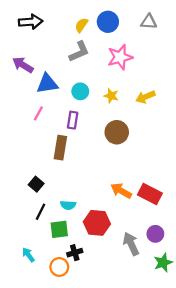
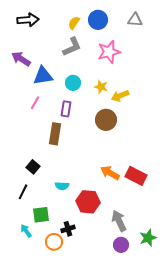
yellow arrow: (145, 97) -> (120, 96), moved
black line: (41, 212) -> (23, 192), moved
green square: (59, 229) -> (41, 215), moved
purple circle: (155, 234) -> (121, 245), moved

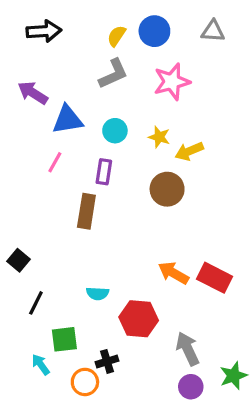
black square: (33, 167) -> (19, 260), moved

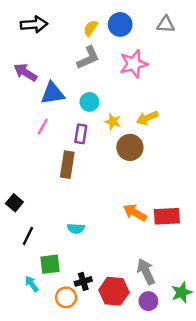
yellow star: (159, 137) -> (113, 122), moved
red rectangle: (215, 278) -> (167, 216), turned -30
red hexagon: (139, 319) -> (114, 291), moved

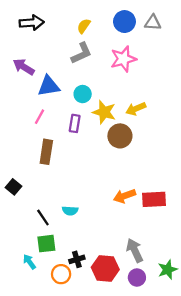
blue circle: (120, 24) -> (124, 22), moved
yellow star: (113, 122) -> (104, 112), size x1.5
brown rectangle: (67, 165) -> (46, 152), moved
orange arrow: (135, 213) -> (124, 196), turned -50
black line: (28, 236) -> (43, 217), moved, turned -60

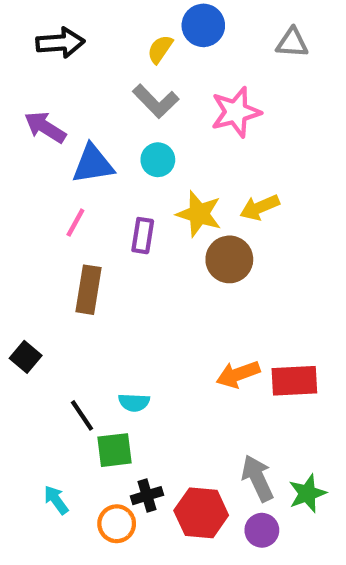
blue circle: (124, 22) -> (203, 25), moved
gray L-shape: (81, 53) -> (156, 101), turned 70
cyan circle: (83, 94) -> (158, 160), moved
green square: (46, 244) -> (114, 450), moved
green star: (168, 270) -> (307, 493), moved

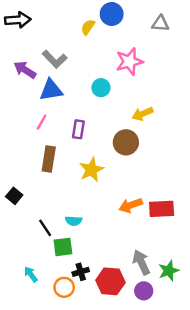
black arrow: (60, 43) -> (18, 20), moved
gray L-shape: (156, 101) -> (55, 59), moved
cyan circle: (158, 160) -> (101, 88), moved
yellow star: (199, 214) -> (91, 170), moved, turned 30

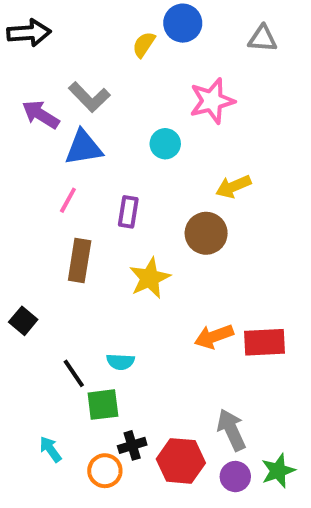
green star: (169, 271) -> (278, 471), moved

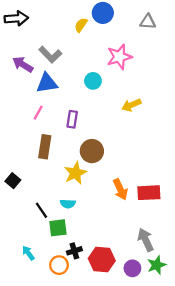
brown circle: (206, 233) -> (92, 151), moved
yellow star: (150, 278) -> (75, 173), moved
orange arrow: (214, 336) -> (120, 189), turned -95
gray arrow: (231, 430) -> (146, 240), moved

